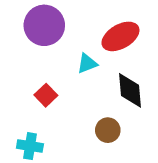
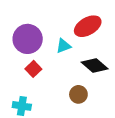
purple circle: (44, 25) -> (28, 39), moved
black diamond: (130, 90) -> (95, 66), turned -44

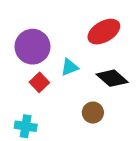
cyan triangle: (63, 46) -> (70, 67), moved

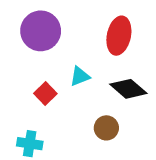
red ellipse: (104, 32) -> (119, 36), turned -48
purple circle: (32, 47) -> (41, 31), moved

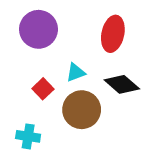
brown circle: (106, 128) -> (82, 110), moved, size x1.6

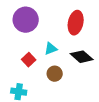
brown circle: (82, 110) -> (55, 74), size x0.6

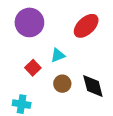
red ellipse: (76, 23) -> (86, 26), turned 35
black diamond: (82, 57) -> (93, 86), moved, turned 35

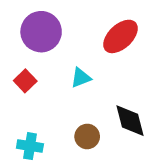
red square: (33, 68) -> (25, 81), moved
brown circle: (62, 84) -> (87, 136), moved

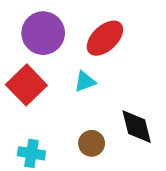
red ellipse: (120, 36) -> (105, 38), moved
red square: (25, 81) -> (26, 85), size x1.6

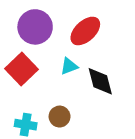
black diamond: (137, 127) -> (100, 81), moved
brown circle: (92, 143) -> (60, 117), moved

